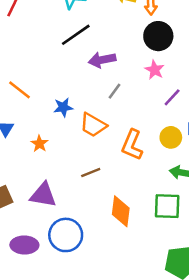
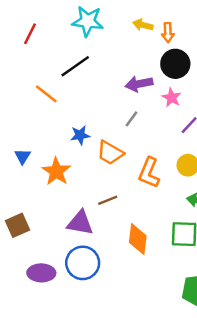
black line: (76, 35) -> (75, 66), moved
purple arrow: (102, 60) -> (139, 84), moved
orange line: (19, 90) -> (46, 94), moved
orange star: (39, 144) -> (56, 171), size x1.6
purple triangle: (43, 195) -> (80, 223), moved

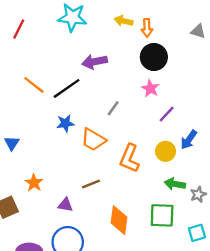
black line: (75, 66) -> (67, 88), moved
purple arrow: (139, 84) -> (94, 62), moved
orange star: (56, 171) -> (34, 183), moved, size x0.7
purple triangle: (80, 223) -> (65, 205), size x0.6

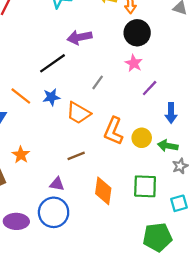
orange line: (34, 85) -> (21, 96), moved
blue arrow: (189, 140) -> (171, 113), turned -36
yellow circle: (166, 151) -> (142, 138), moved
green arrow: (175, 184) -> (168, 146), moved
purple triangle: (65, 205) -> (57, 184), moved

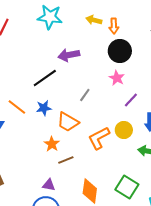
orange L-shape: (113, 131) -> (99, 138), turned 40
yellow circle: (142, 138) -> (124, 130), moved
orange star: (21, 155) -> (52, 144), moved
green square: (145, 186) -> (127, 187), turned 30

